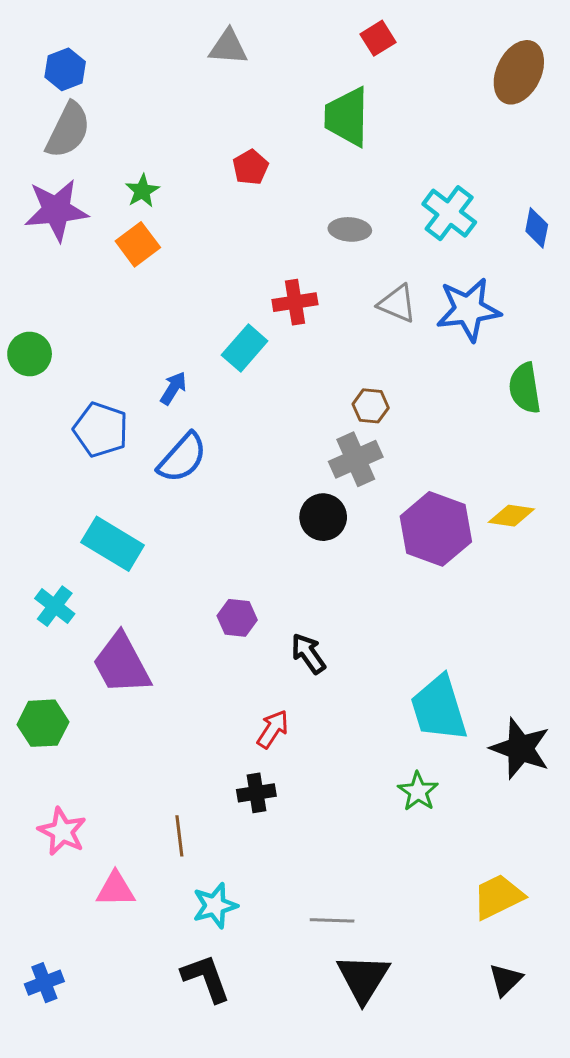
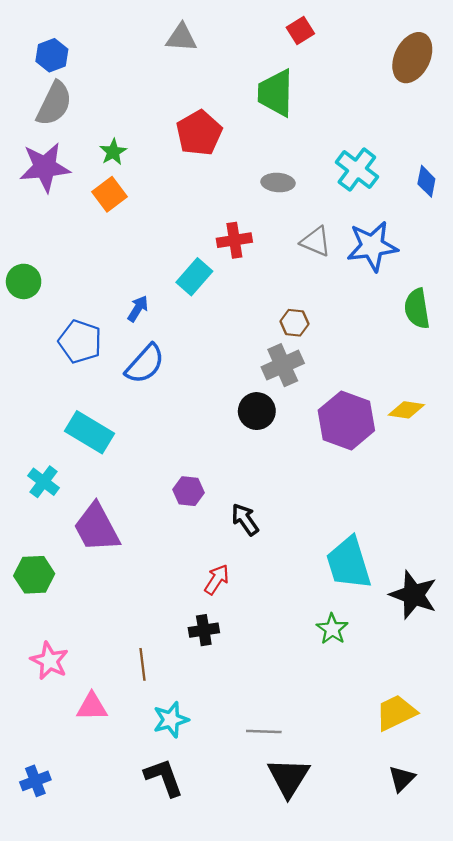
red pentagon: (250, 167) -> (199, 133), size x1.6

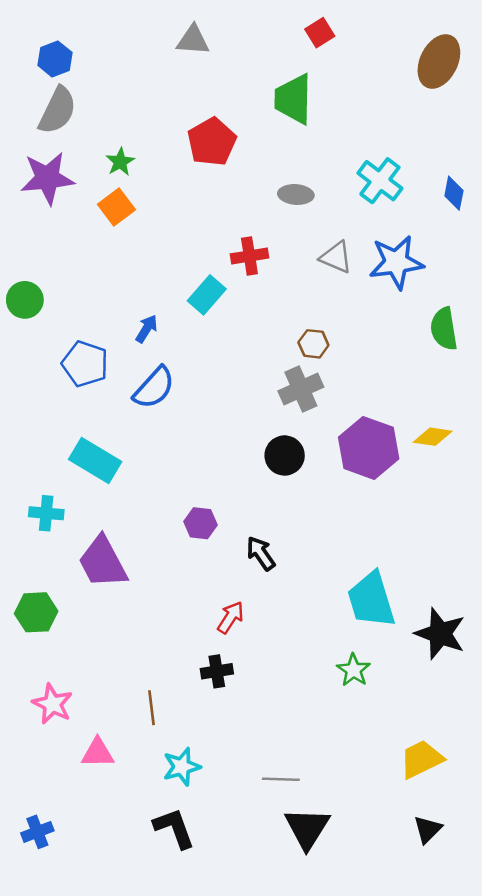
black circle: (257, 411) -> (285, 455), moved
cyan cross: (44, 482) -> (46, 513), turned -32

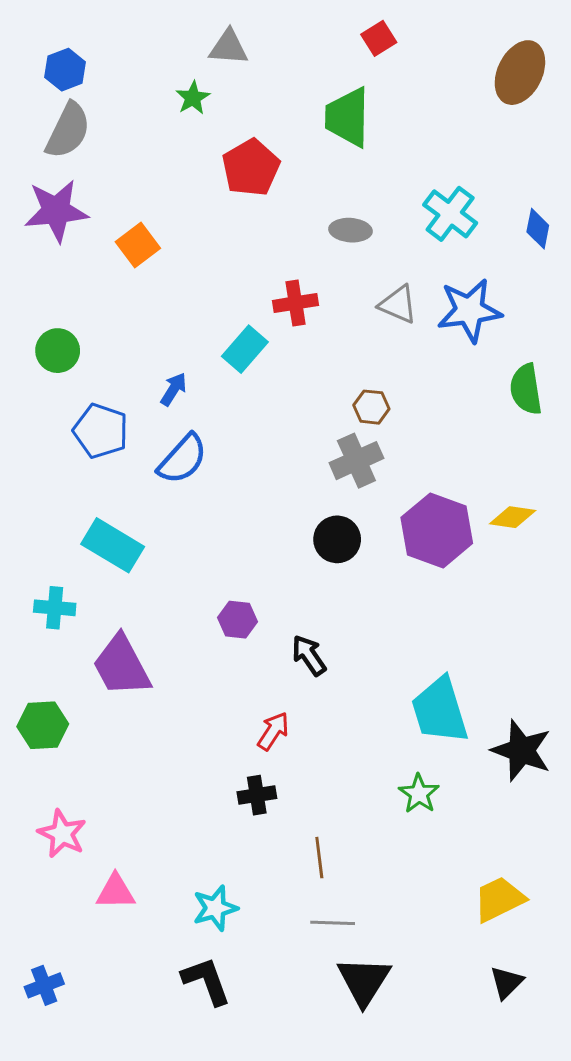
green star: (120, 162) -> (193, 98), moved
green circle: (25, 300) -> (58, 351), moved
brown line: (152, 708) -> (319, 858), moved

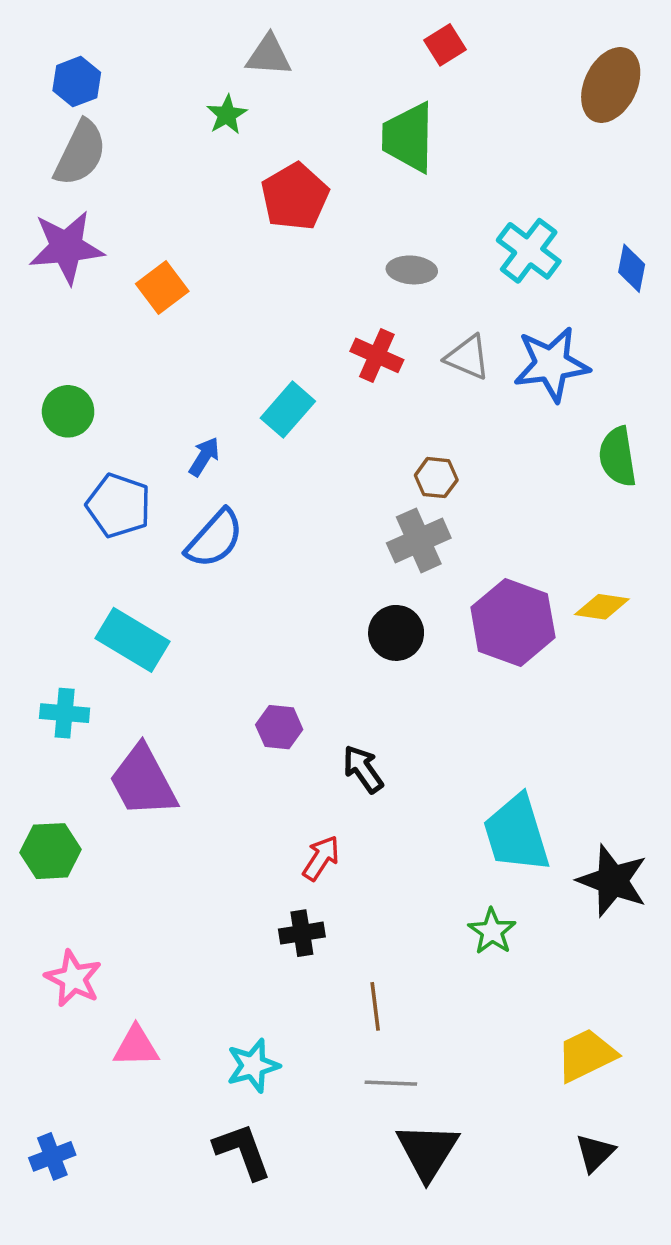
red cross: (295, 303) -> (377, 355), moved, turned 33

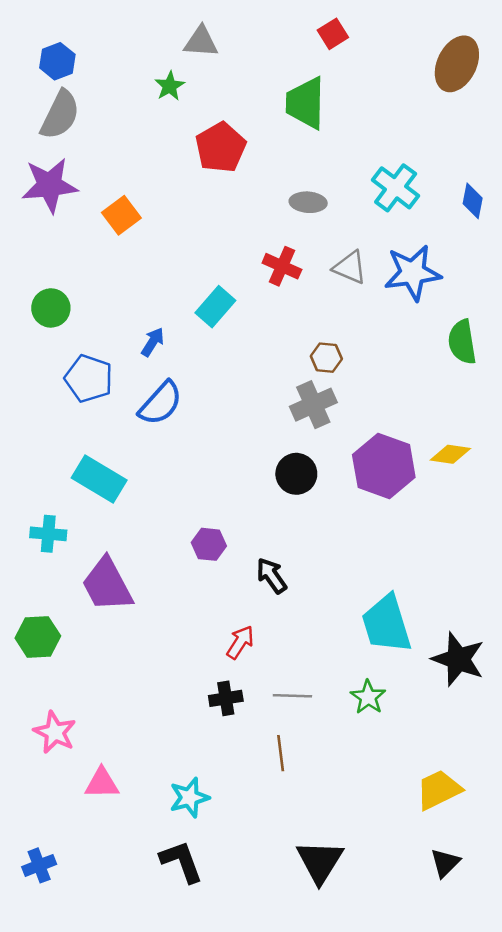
gray line: (391, 1083) -> (292, 696), moved

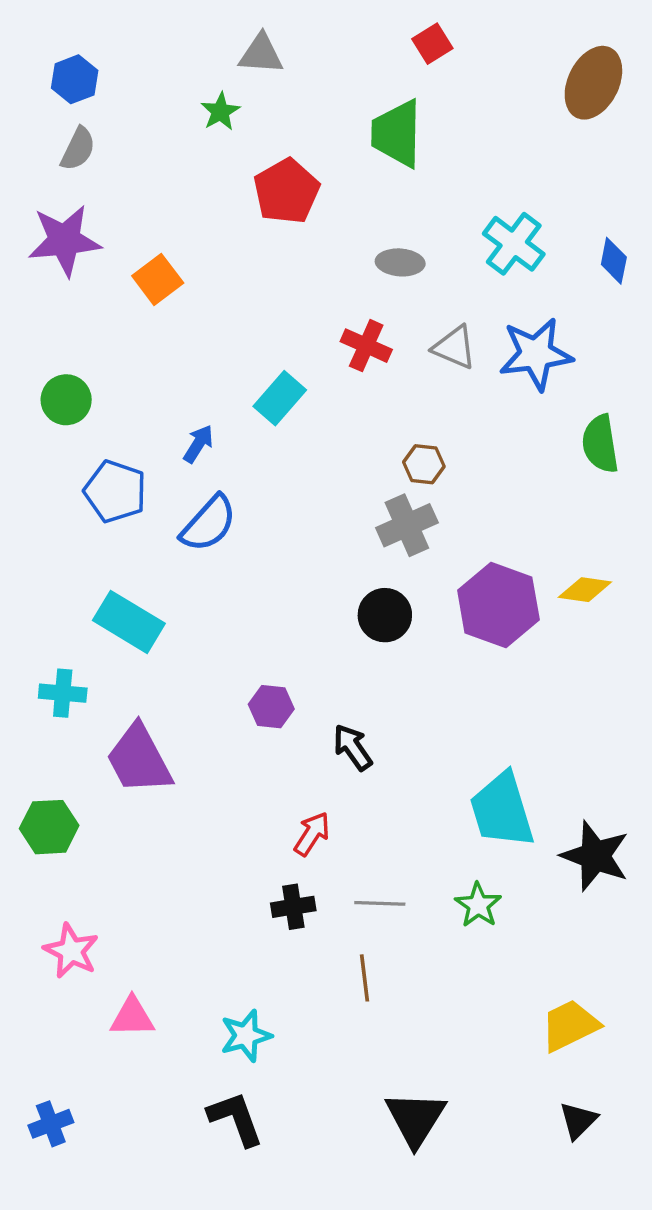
gray semicircle: (60, 115) -> (78, 149), size x0.7

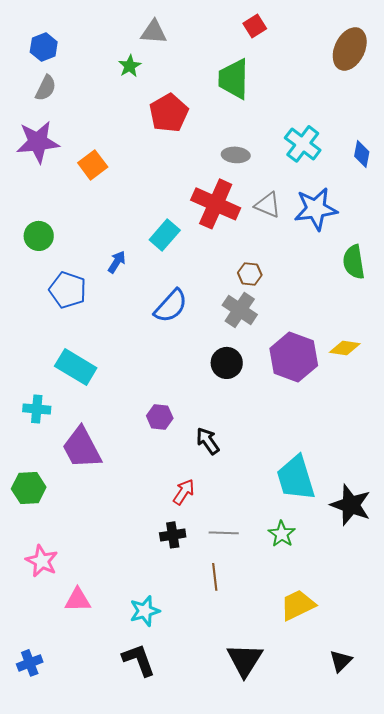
red cross: (366, 346) -> (216, 204), size x1.6
blue semicircle: (209, 524) -> (171, 306), moved
gray cross: (407, 525) -> (240, 310), turned -32
yellow trapezoid: (570, 1025) -> (298, 605), moved

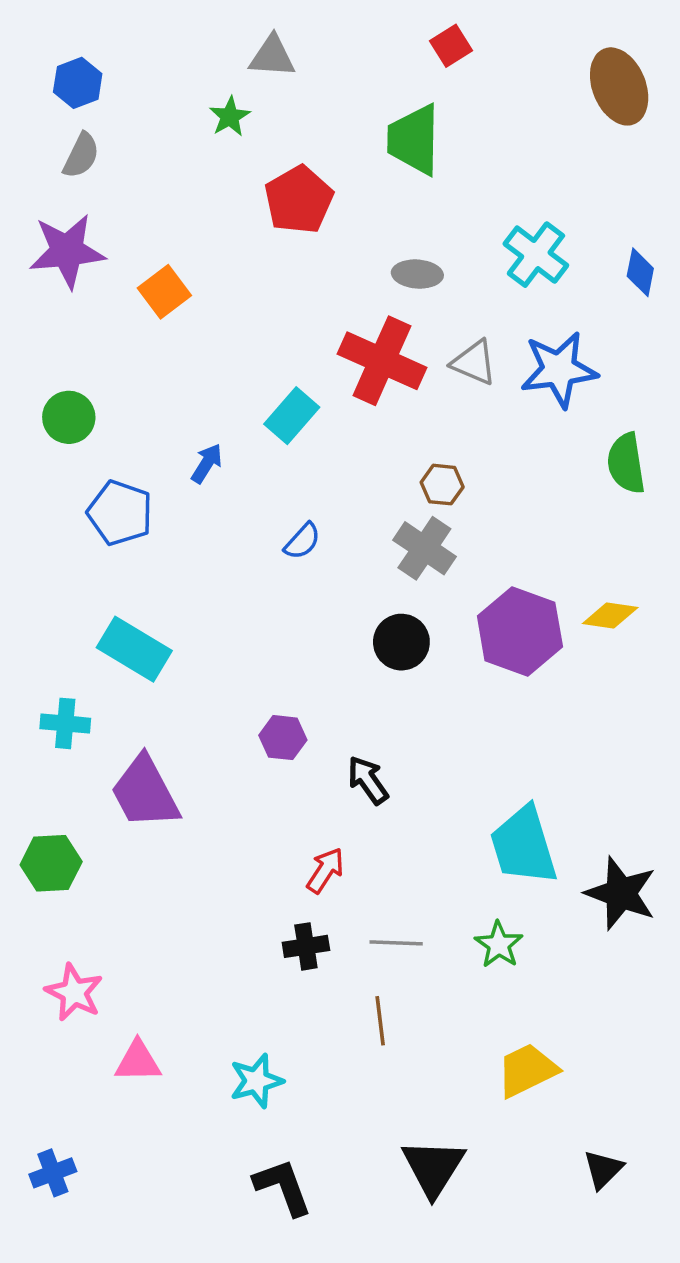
brown ellipse: (350, 49) -> (619, 86), turned -48
blue semicircle: (171, 306) -> (302, 541), size x0.6
black L-shape: (139, 660) -> (283, 1187), moved

